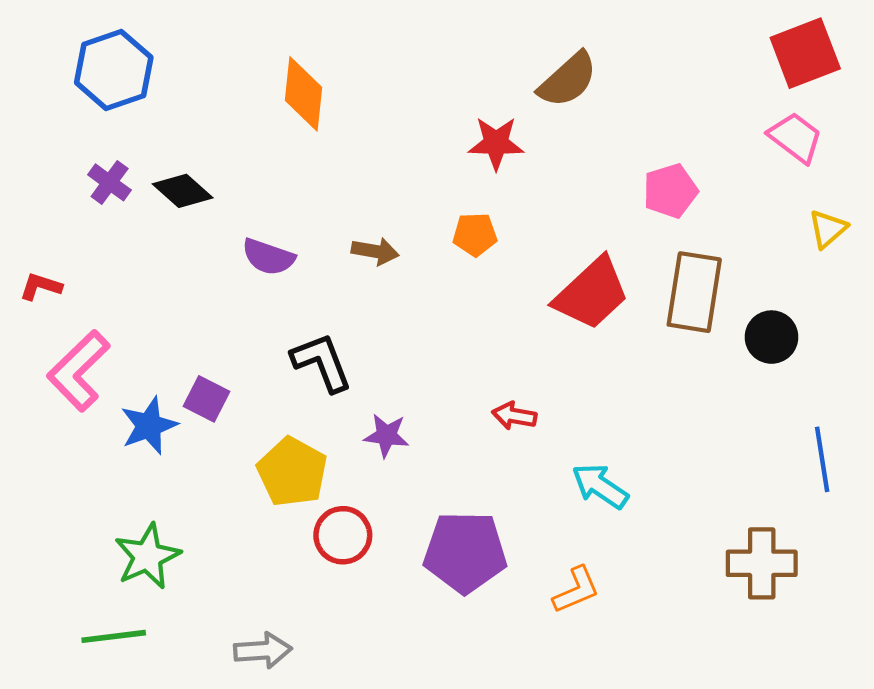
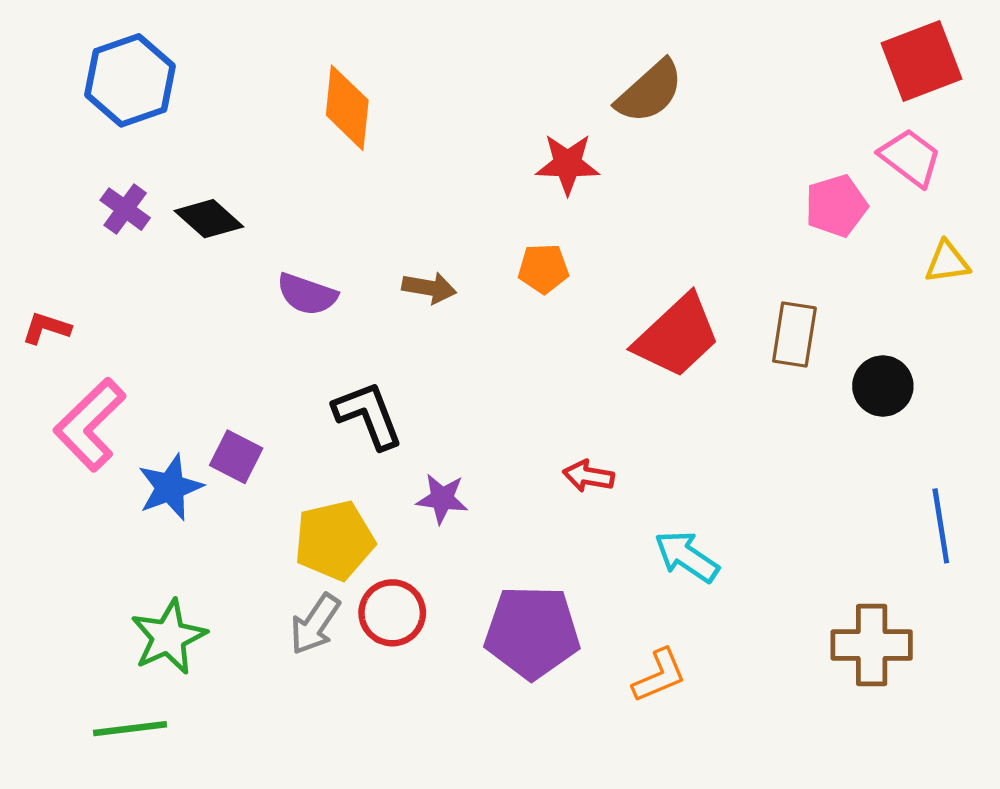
pink pentagon: (670, 191) -> (836, 206), moved
yellow triangle: (828, 229) -> (947, 262), turned 33
brown rectangle: (694, 292) -> (794, 335), size x0.7
yellow pentagon: (292, 472) -> (334, 540), turned 30
gray arrow: (263, 650) -> (315, 624), moved, turned 128

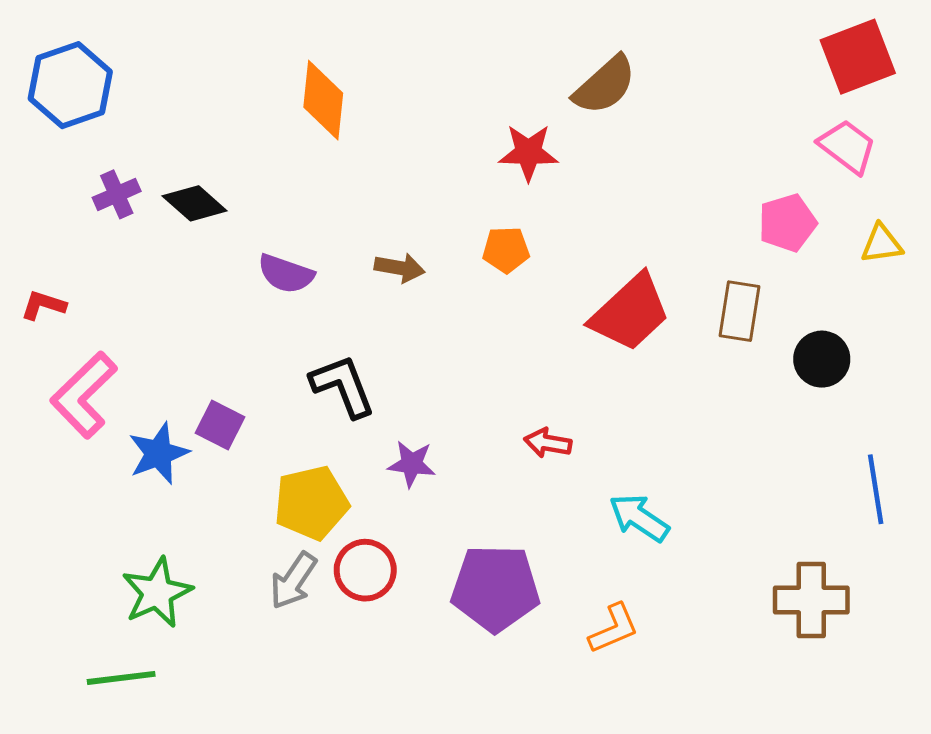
blue hexagon: (130, 80) -> (70, 85), moved
pink pentagon: (836, 206) -> (787, 223), moved
purple cross: (125, 209) -> (117, 194), turned 30

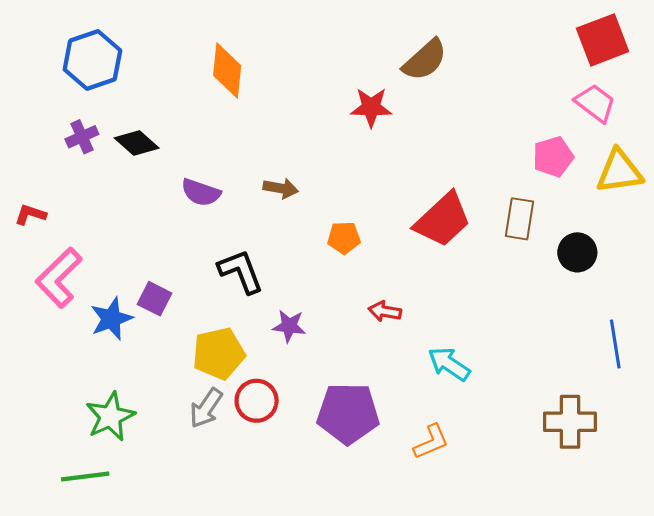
blue hexagon: (70, 85) -> (92, 60), moved
yellow triangle: (882, 244) -> (619, 171), size x1.6
orange pentagon: (506, 250) -> (344, 238), moved

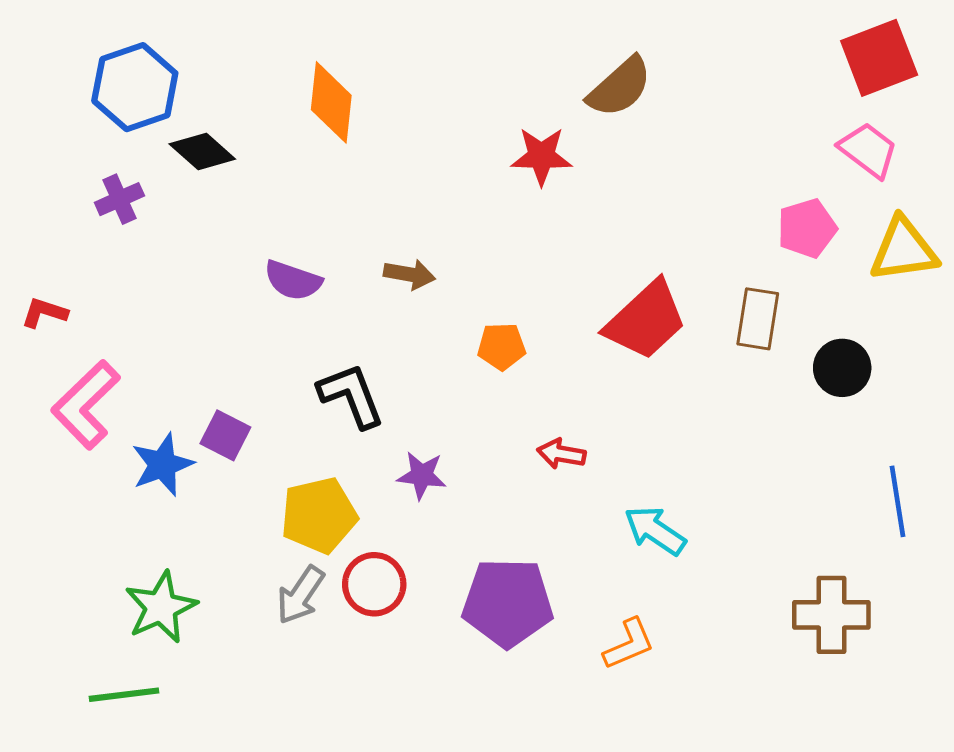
black diamond: (137, 143) -> (202, 152), moved

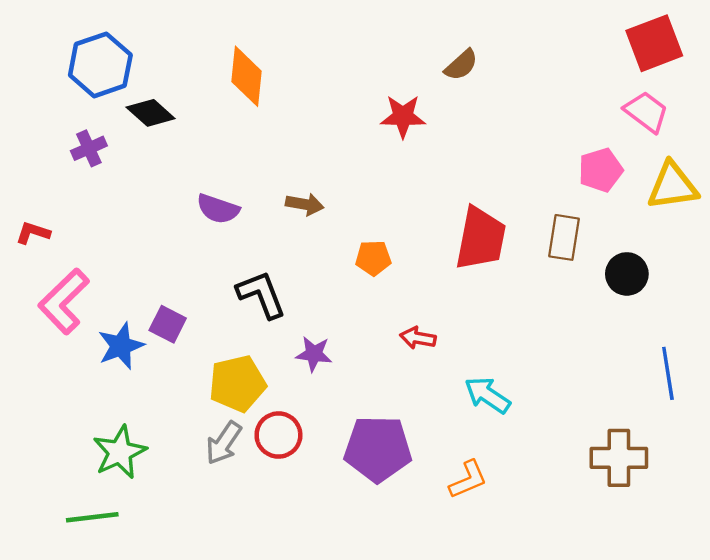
brown semicircle: (620, 87) -> (461, 65), size x0.7
red trapezoid: (646, 320) -> (481, 239), turned -36

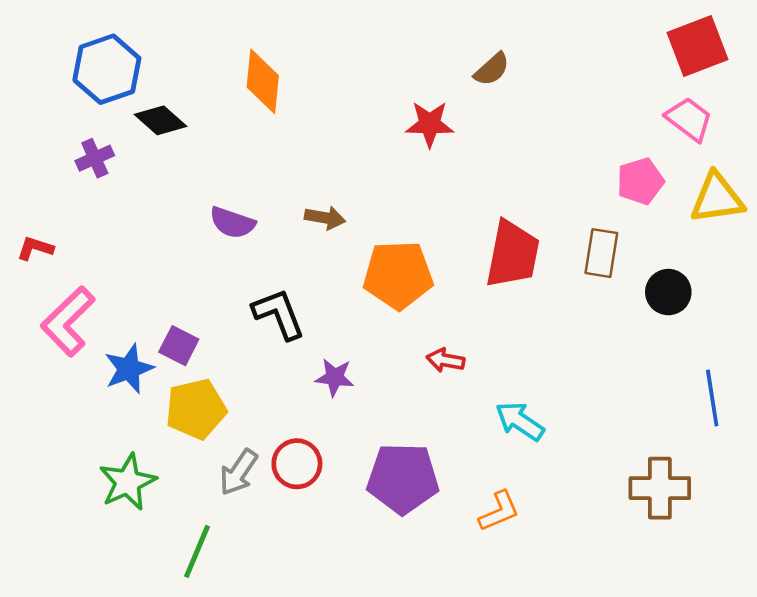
orange pentagon: (373, 258) -> (398, 275), size x1.8
yellow pentagon: (237, 384) -> (196, 409), moved
green line: (92, 517) -> (197, 551), moved, turned -60

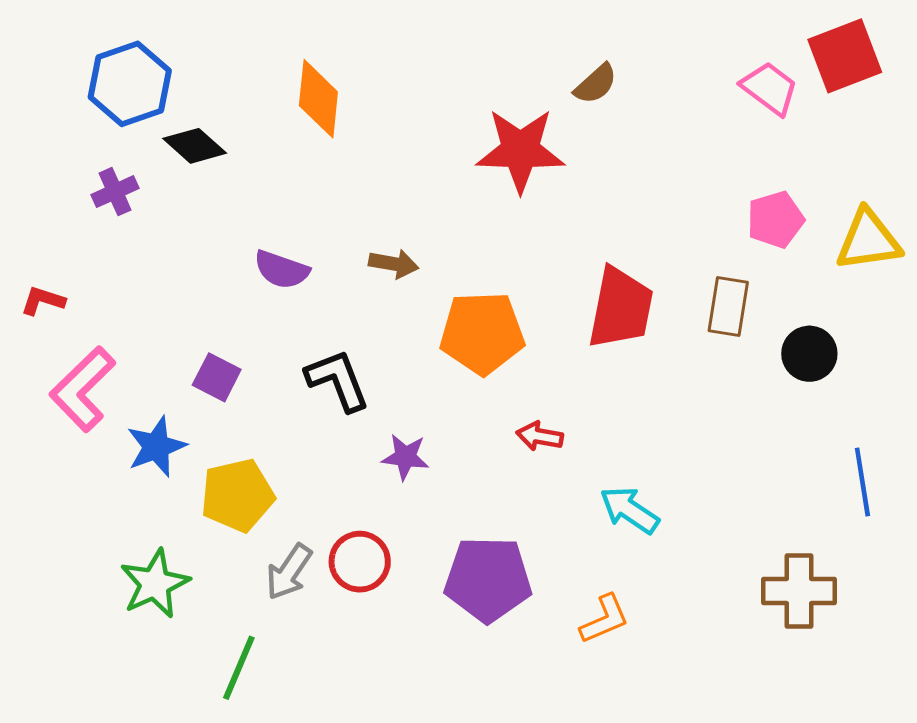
pink trapezoid: (689, 119) -> (770, 88), moved
red star: (430, 124) -> (520, 150), size x1.5
purple square: (179, 346) -> (217, 377), moved

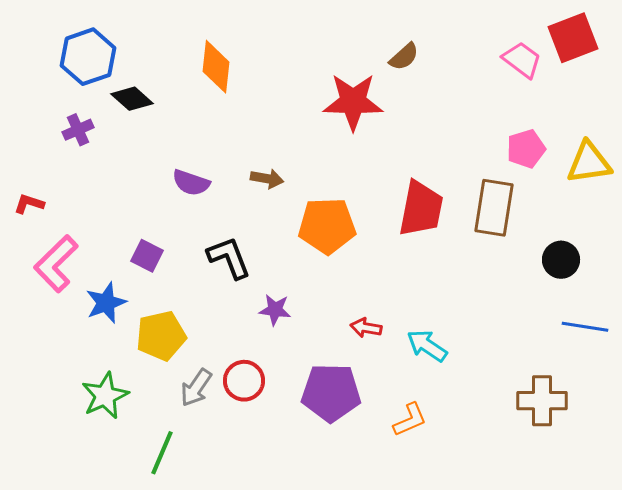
brown rectangle: (728, 307) -> (494, 208), size x1.4
black circle: (809, 354) -> (561, 260), moved
red arrow: (540, 436) -> (366, 328), moved
blue line: (862, 482) -> (585, 327), turned -72

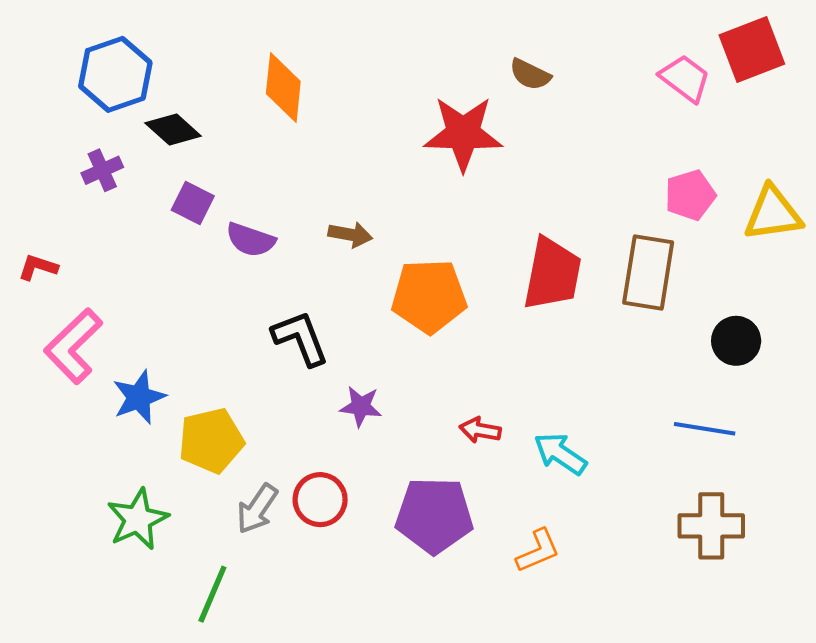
brown semicircle: (404, 57) -> (530, 74), turned 68
purple square: (147, 256) -> (193, 203), moved
blue line: (585, 327) -> (705, 429), moved

